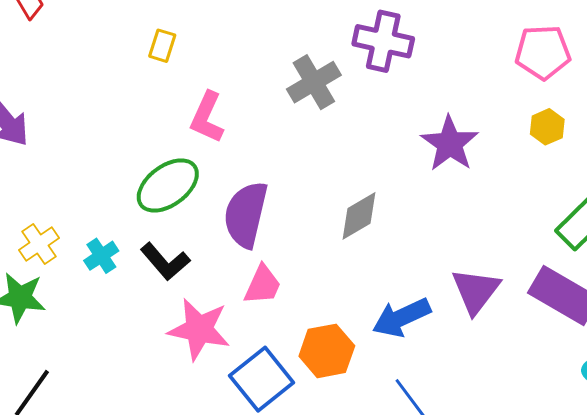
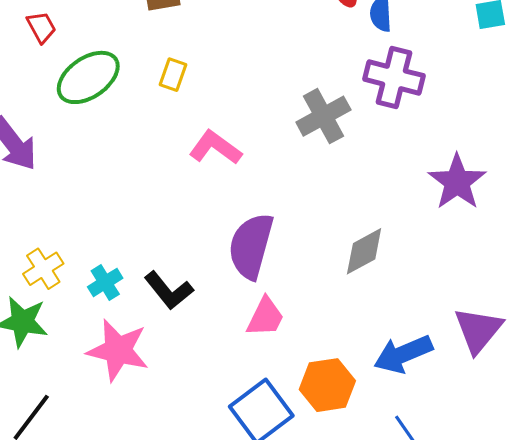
pink L-shape: (207, 117) -> (215, 148), turned 100
green ellipse: (168, 186) -> (88, 77), moved
pink star: (199, 329) -> (118, 350), moved

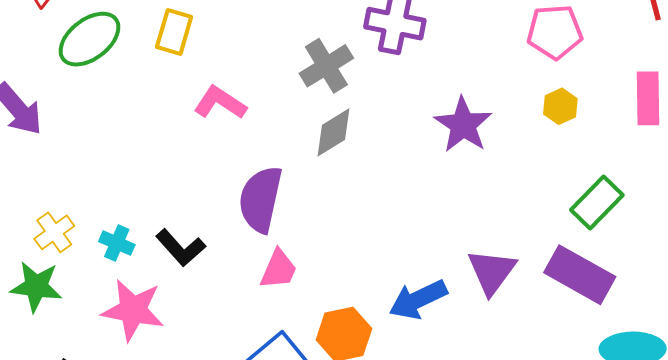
yellow rectangle: (173, 75) -> (174, 32), size x1.4
gray diamond: (364, 251) -> (334, 132), moved
cyan cross: (105, 282) -> (117, 243), turned -32

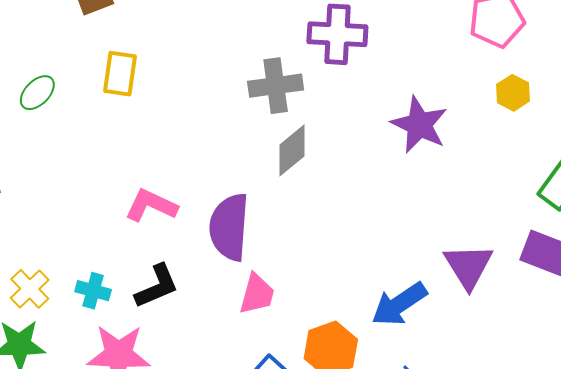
green ellipse: (89, 39) -> (37, 93), size x0.6
gray cross: (326, 66) -> (276, 86), turned 32
pink L-shape: (220, 103) -> (151, 205), moved
black L-shape: (181, 248) -> (157, 286), turned -63

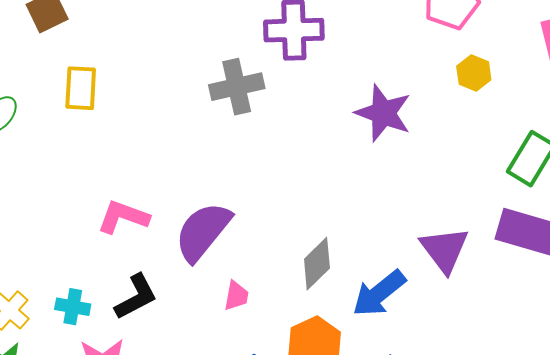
gray diamond: (292, 150) -> (317, 264), moved
purple semicircle: (229, 227) -> (203, 232), turned 40
pink trapezoid: (257, 294) -> (236, 296), size x0.7

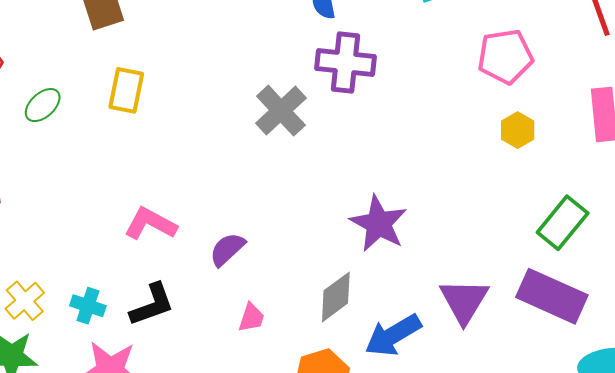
gray cross: (237, 87) -> (281, 111), turned -38
purple star: (383, 113) -> (379, 224), moved
purple semicircle: (203, 232) -> (227, 249), size x0.6

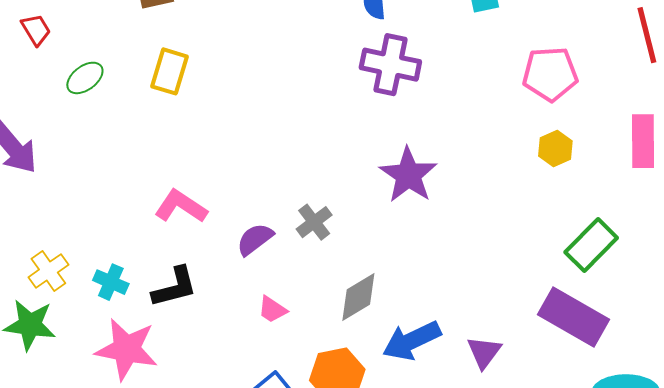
gray cross: (281, 111) -> (314, 222), moved, size x0.7
purple star: (379, 224) -> (408, 175), moved
purple triangle: (464, 301) -> (484, 352), moved, size x0.7
pink trapezoid: (251, 318) -> (272, 310), turned 100

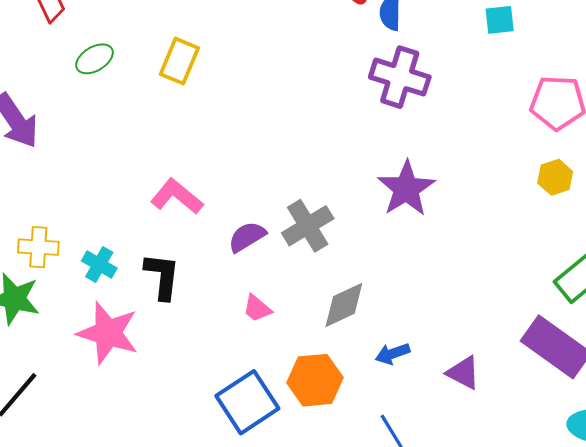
gray cross: (314, 222) -> (308, 226), size x1.4
yellow cross: (48, 271) -> (38, 247), turned 33
black L-shape: (175, 287) -> (162, 276), turned -75
blue arrow: (412, 341) -> (393, 354), size x0.6
purple triangle: (484, 352) -> (463, 373), turned -45

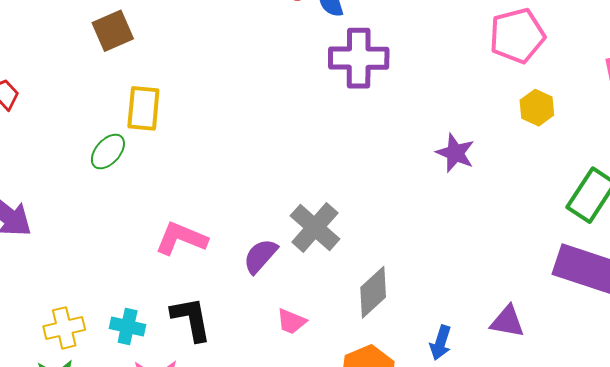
green ellipse: (95, 59) -> (108, 152), moved
purple star: (406, 189) -> (455, 153), moved, size x0.7
blue arrow: (393, 354) -> (441, 343), moved, turned -36

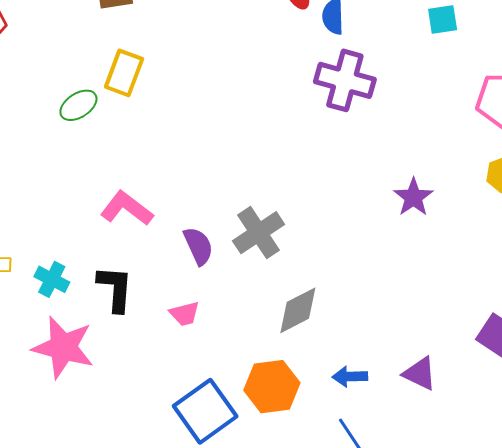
purple semicircle: (260, 256) -> (198, 246), turned 99
pink trapezoid: (291, 321) -> (185, 314), moved, turned -52
blue arrow: (441, 343) -> (350, 377), turned 56

